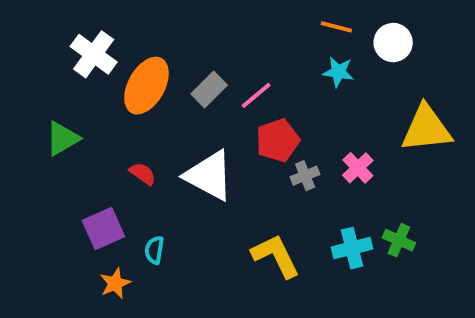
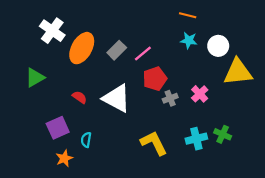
white circle: (393, 43) -> (218, 46), moved

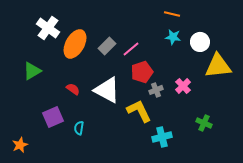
cyan cross: (196, 139) -> (162, 137), moved
yellow L-shape: (154, 143) -> (139, 111), moved
orange star: (64, 158) -> (20, 145), moved

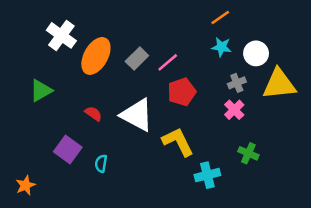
orange line: (172, 14) -> (220, 18), turned -49
gray cross: (156, 90) -> (237, 83), moved
purple square: (53, 117) -> (68, 149), turned -30
green cross: (204, 123) -> (248, 153), moved

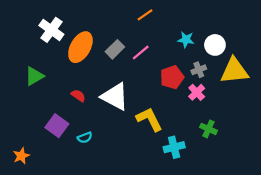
orange line: (220, 18) -> (145, 15), moved
red pentagon: (182, 92) -> (172, 77), moved
cyan semicircle: (101, 164) -> (85, 138), turned -120

